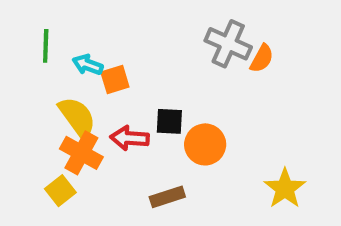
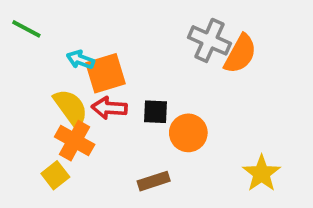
green line: (46, 46) -> (26, 29), moved, turned -64
orange semicircle: (262, 58) -> (240, 54), size x1.5
orange square: (115, 79) -> (105, 73), size x1.5
red arrow: (130, 138) -> (109, 108), moved

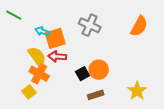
gray cross: (209, 40) -> (90, 25), moved
orange semicircle: (240, 54) -> (139, 26), moved
black square: (156, 112) -> (83, 74), moved, turned -32
brown rectangle: (154, 181) -> (96, 95), moved

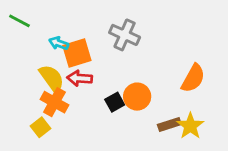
orange semicircle: (139, 26) -> (193, 78), moved
brown rectangle: (96, 95) -> (169, 125), moved

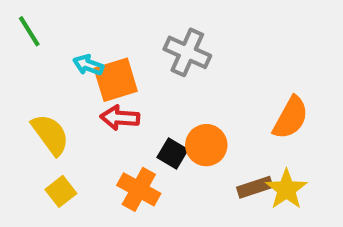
green line: (19, 21) -> (29, 31), turned 30
yellow semicircle: (52, 78) -> (50, 135), moved
orange cross: (54, 102) -> (139, 189), moved
black square: (115, 102) -> (173, 154), turned -30

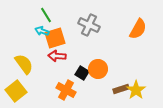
green line: (29, 31) -> (46, 15), moved
orange semicircle: (291, 118) -> (138, 29), moved
yellow square: (61, 191) -> (16, 91), moved, size x1.5

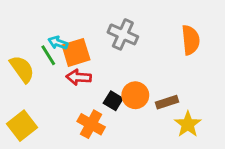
green line: (46, 15) -> (48, 55), moved
orange semicircle: (138, 29) -> (191, 40), turned -35
yellow semicircle: (24, 64) -> (22, 69), moved
brown rectangle: (121, 89) -> (167, 102), moved

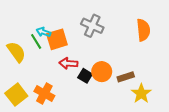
red arrow: (79, 77) -> (68, 63), moved
orange cross: (91, 124) -> (44, 93), moved

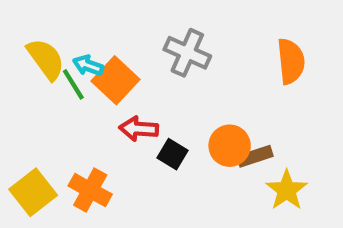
orange square: (57, 39) -> (116, 80), turned -30
yellow semicircle: (16, 52) -> (46, 59), moved
orange circle: (102, 72) -> (230, 146), moved

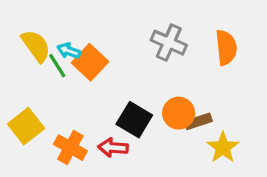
gray cross: (187, 53) -> (169, 43), moved
red arrow: (139, 129) -> (113, 148), moved
black square: (173, 154) -> (134, 120), size x1.5
yellow square: (33, 192) -> (26, 126), moved

